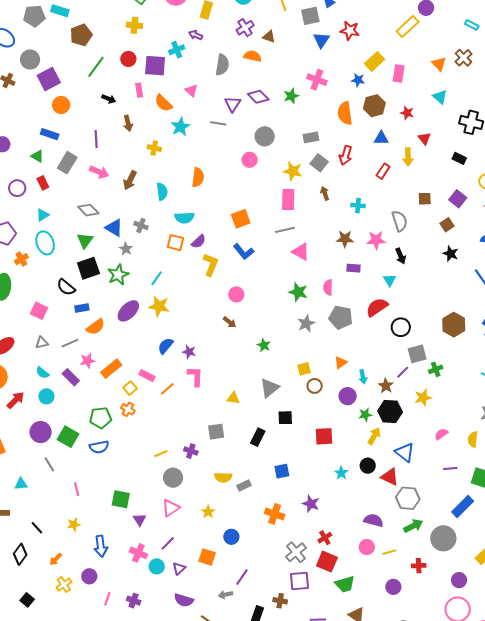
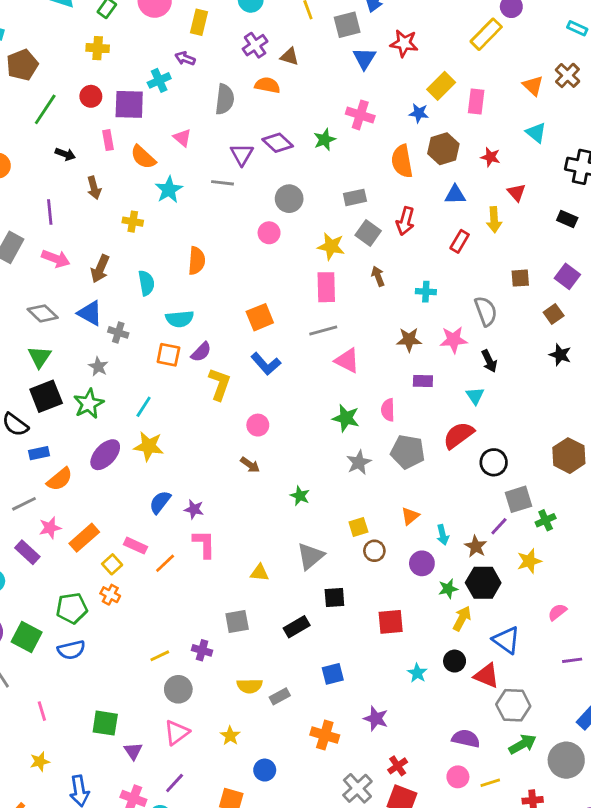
blue triangle: (114, 228) -> (90, 313), moved
black rectangle: (258, 437) -> (297, 627), turned 36

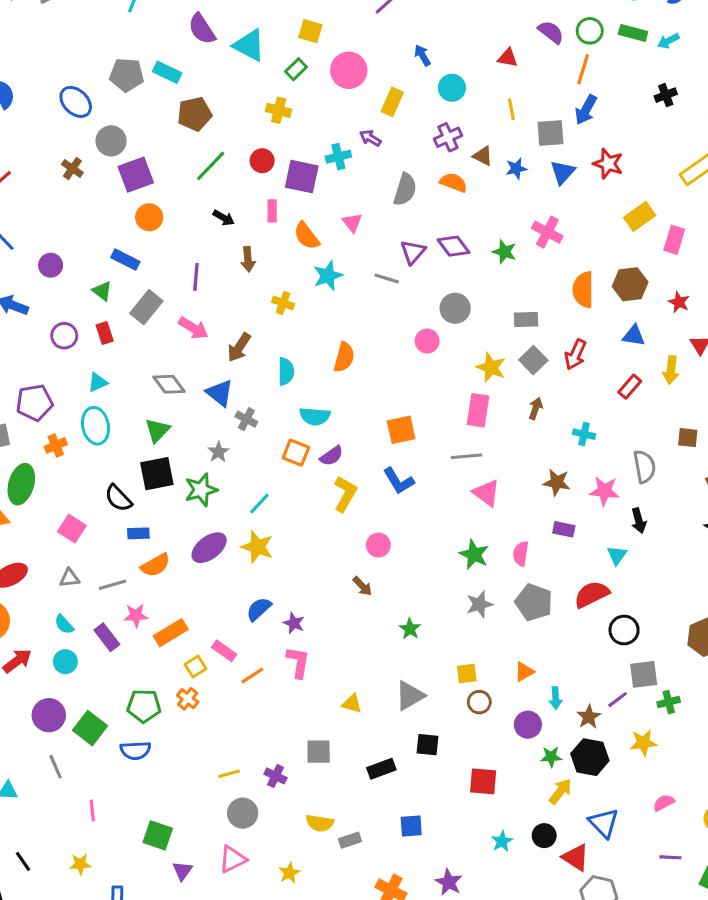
blue star: (419, 113) -> (516, 168), moved, turned -30
green star: (325, 140) -> (504, 252), turned 30
brown arrow: (378, 276) -> (536, 408), turned 30

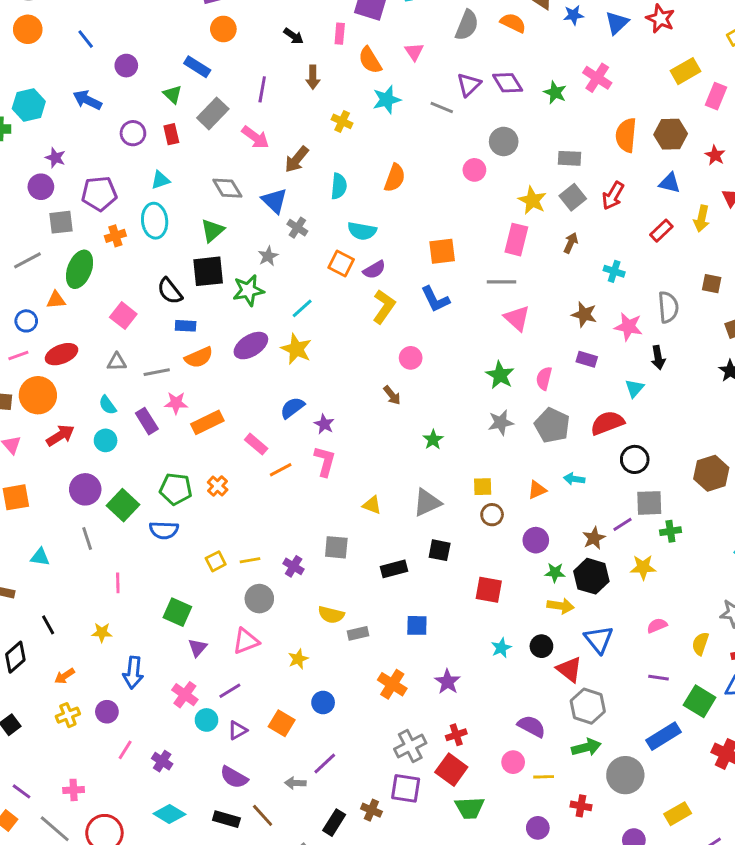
yellow square: (195, 666) -> (216, 561), moved
cyan arrow: (556, 698) -> (574, 479), moved, turned 96
yellow arrow: (560, 791) -> (561, 606), turned 55

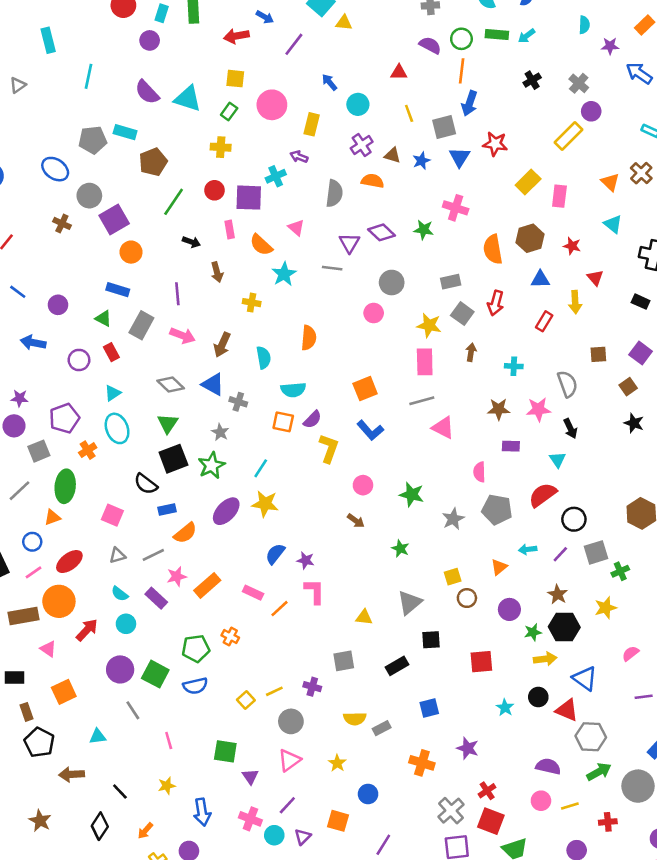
green star: (500, 375) -> (412, 494), moved
purple line: (623, 524) -> (560, 554), moved

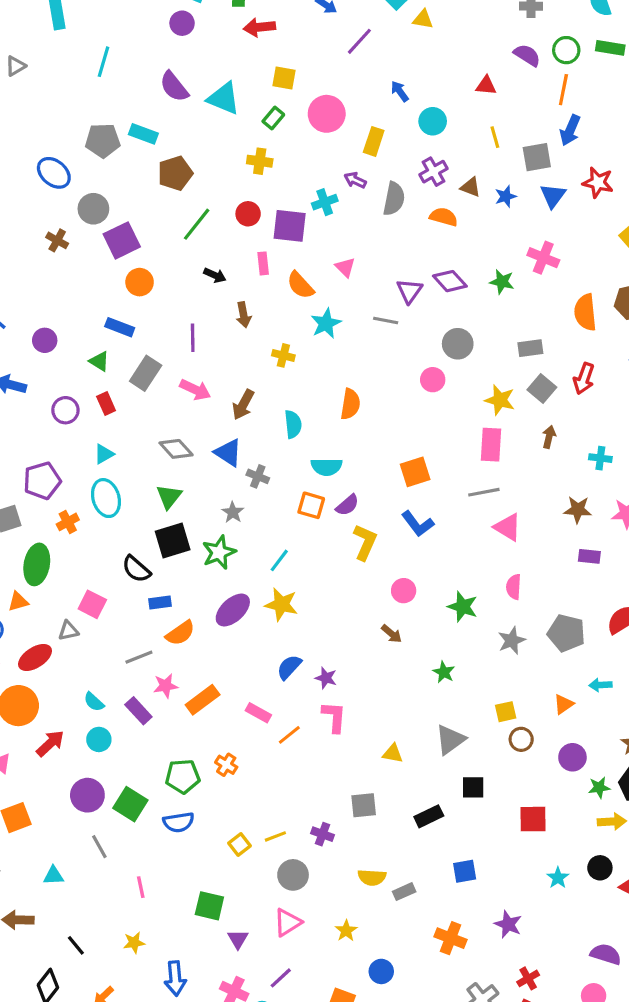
red arrow: (236, 36) -> (259, 27), moved
gray semicircle: (334, 193) -> (394, 199), moved
pink semicircle: (479, 472) -> (514, 587), moved
gray triangle: (117, 556) -> (68, 631), moved

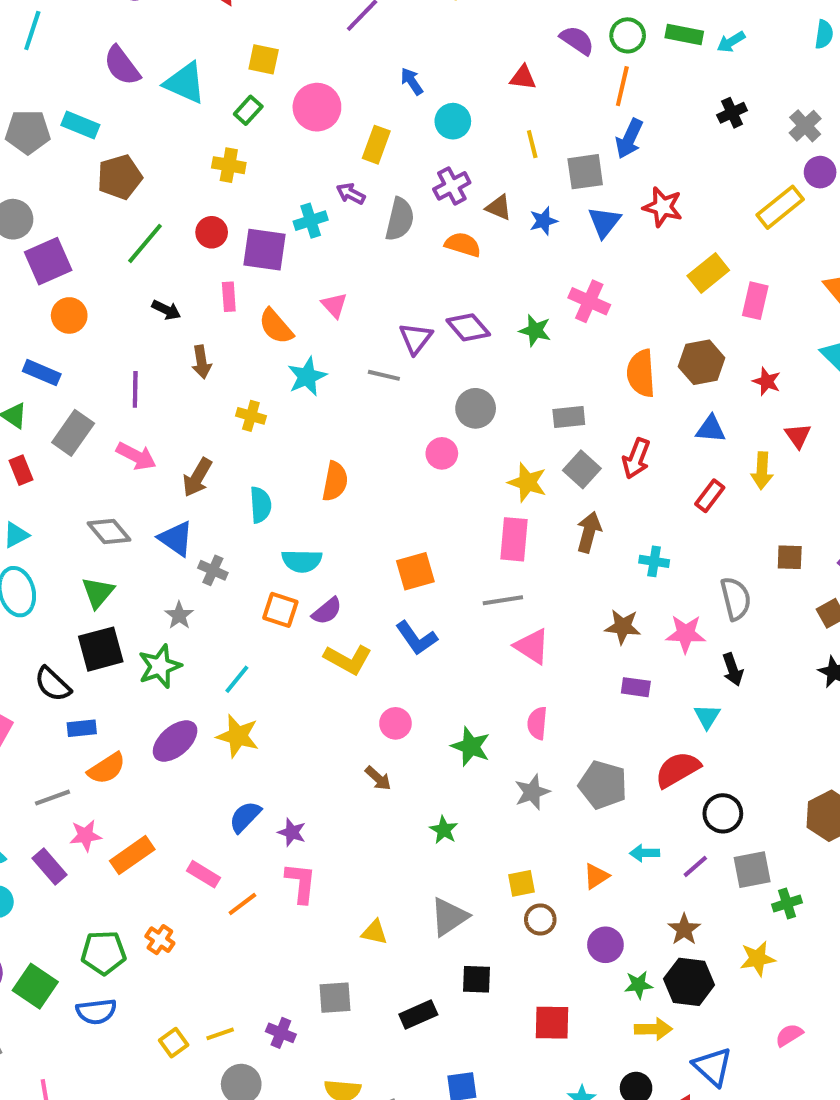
brown arrow: (549, 437) -> (589, 532), size x1.4
yellow L-shape: (365, 542) -> (348, 659), turned 93

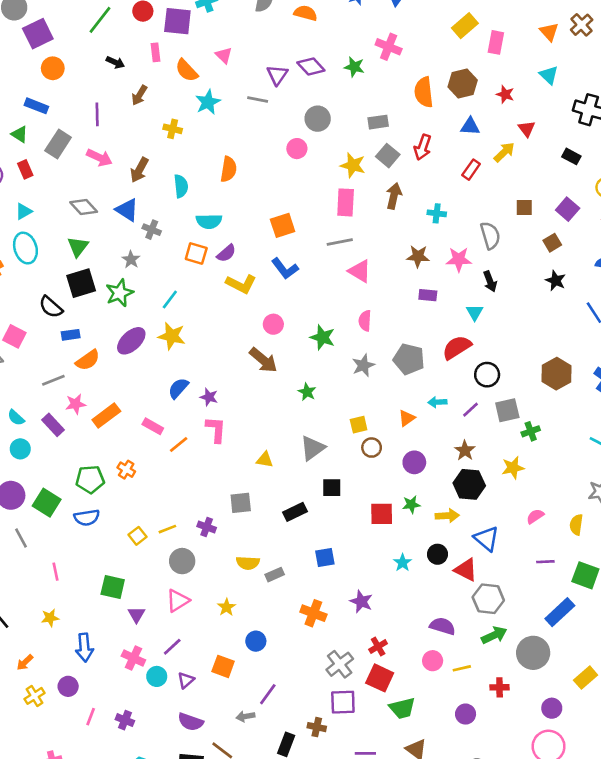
brown arrow: (202, 362) -> (139, 95), turned 42
yellow arrow: (762, 471) -> (504, 152), turned -135
brown arrow: (378, 778) -> (263, 360), size x1.6
green star: (638, 985) -> (411, 504), moved

